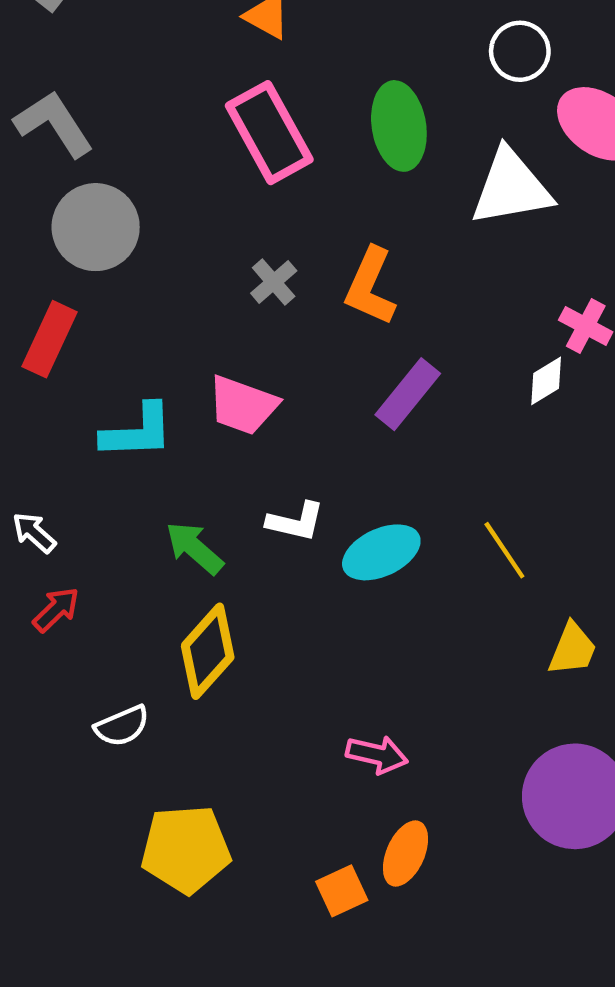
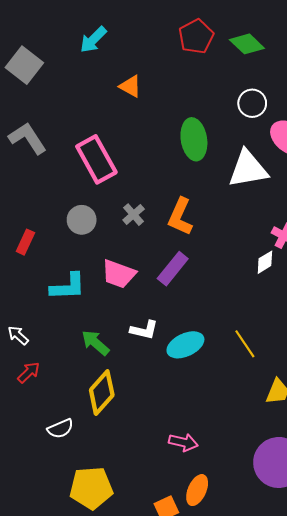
pink rectangle: (269, 133) -> (96, 159), moved
gray circle: (96, 227) -> (82, 220), moved, size x0.7
red rectangle: (49, 339) -> (25, 242), size x0.7
purple rectangle: (408, 394) -> (173, 269), moved

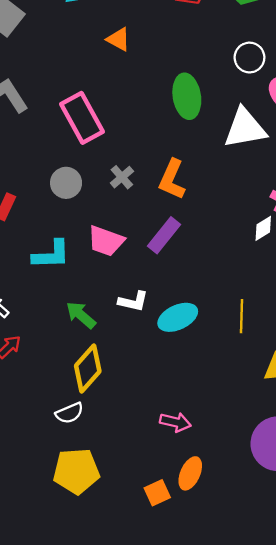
yellow line: (245, 344) -> (242, 316), turned 36
white semicircle: (60, 429) -> (69, 413), moved

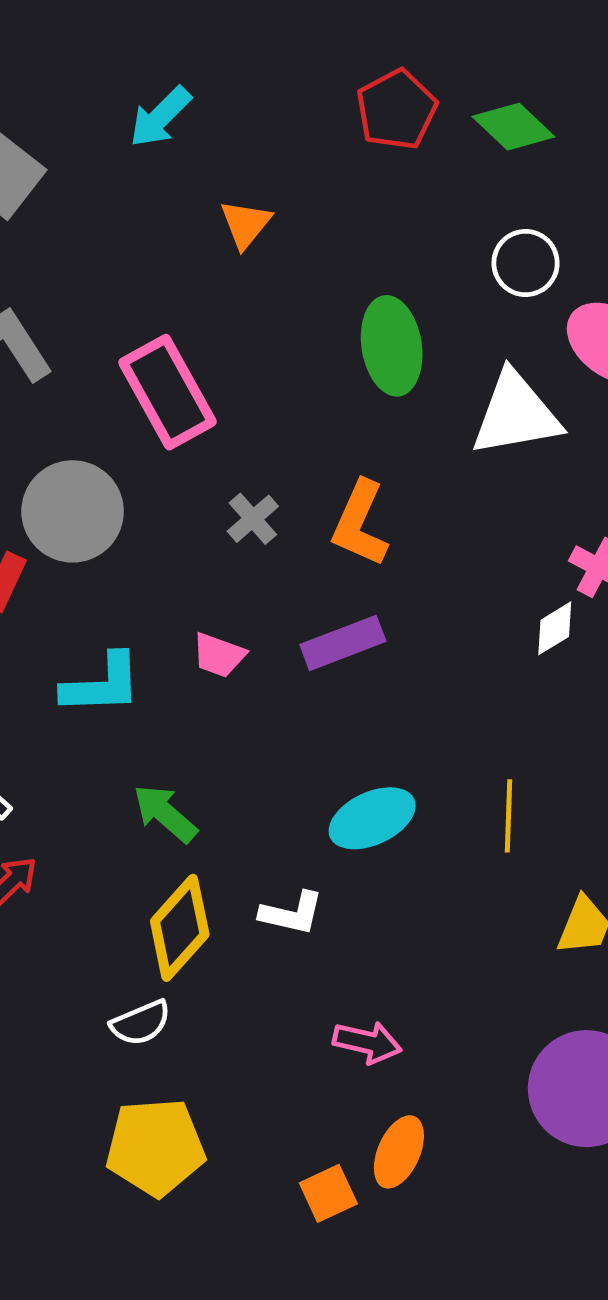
orange triangle: (118, 39) -> (245, 224), turned 40
gray circle: (66, 183) -> (73, 511), moved, size x1.5
purple rectangle: (164, 235) -> (343, 643), turned 30
pink trapezoid: (106, 241) -> (219, 655), size x0.7
white L-shape: (133, 301) -> (292, 913), moved

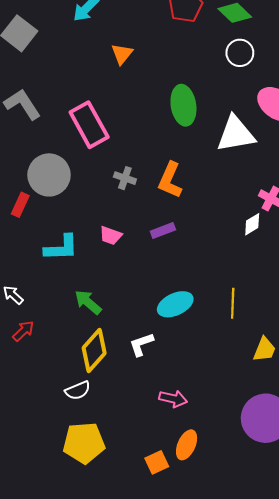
white circle: (526, 263) -> (240, 53), moved
gray cross: (253, 519) -> (125, 178), turned -30
purple rectangle: (343, 643) -> (163, 230), size x0.7
white L-shape: (292, 913) -> (141, 344), turned 148

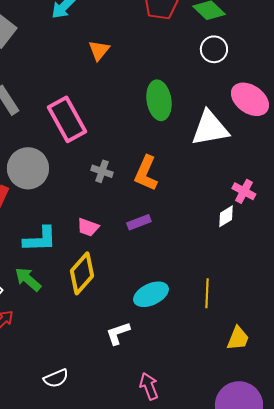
green arrow: (88, 302) -> (28, 279), moved
yellow diamond: (94, 350) -> (82, 273), moved
pink arrow: (173, 399) -> (149, 386), turned -124

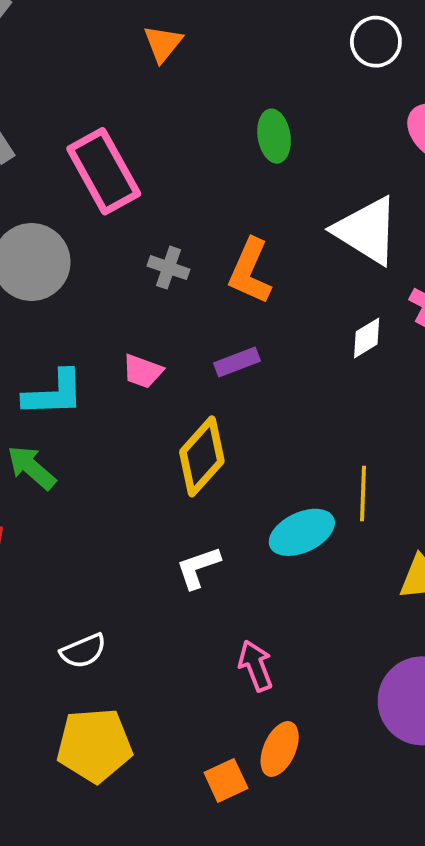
green ellipse: (159, 100) -> (274, 136), size x0.7
white triangle: (210, 128) -> (367, 231), moved, turned 42
white diamond: (226, 216) -> (367, 338), moved
yellow diamond: (82, 273) -> (202, 456), moved
cyan ellipse: (151, 294) -> (302, 532), moved

